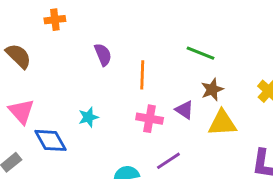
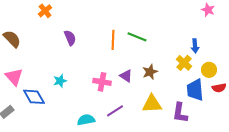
orange cross: (55, 20) -> (45, 11), moved, turned -32
orange line: (142, 75) -> (113, 40), moved
brown star: (212, 90) -> (150, 72), moved
yellow triangle: (222, 123) -> (152, 104), moved

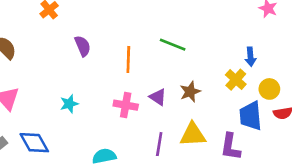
orange line: (113, 40) -> (128, 59), moved
blue diamond: (34, 97) -> (34, 143), moved
purple line: (115, 111) -> (159, 144), moved, turned -48

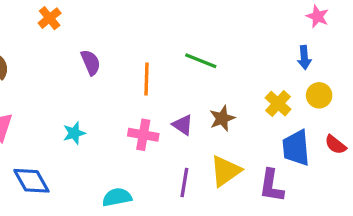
blue arrow: (251, 57) -> (304, 58), moved
yellow circle: (269, 89) -> (319, 95), moved
red semicircle: (283, 113) -> (336, 145), turned 48
yellow triangle: (193, 135) -> (225, 171), turned -32

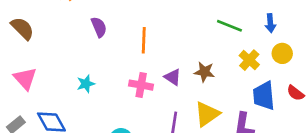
green line: (201, 61) -> (229, 26), moved
brown star: (222, 118) -> (204, 72), turned 30

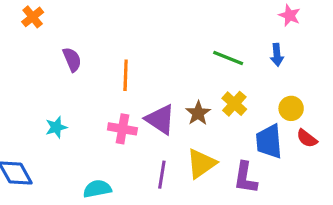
yellow circle: (282, 53) -> (291, 108), moved
yellow cross: (249, 60) -> (234, 104), moved
brown star: (204, 72) -> (198, 113), turned 30
purple triangle: (173, 77) -> (160, 119), size x1.5

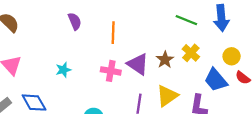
blue arrow: (277, 55) -> (221, 18), size x1.6
blue trapezoid: (269, 141) -> (216, 80), turned -35

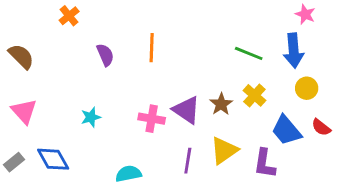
orange line: (113, 33) -> (152, 48), moved
yellow circle: (232, 56) -> (307, 88), moved

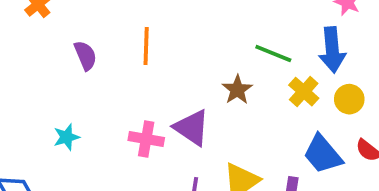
yellow cross: (254, 95) -> (304, 92), moved
brown star: (221, 104) -> (237, 90), moved

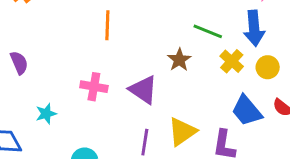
purple semicircle: (85, 55) -> (19, 63), moved
cyan star: (66, 137) -> (46, 114), moved
pink cross: (146, 139) -> (94, 87), moved

